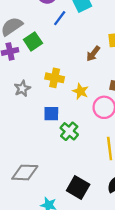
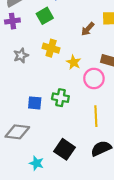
green square: (33, 41) -> (45, 16), moved
blue square: (51, 114) -> (35, 103), moved
green cross: (69, 131) -> (60, 98), turned -35

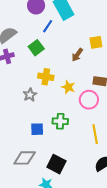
gray star: (21, 56) -> (30, 95), moved
black square: (65, 149) -> (57, 164), moved

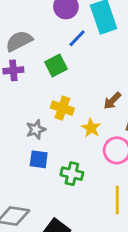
brown arrow: (77, 55) -> (112, 101), moved
blue square: (37, 129) -> (39, 159), moved

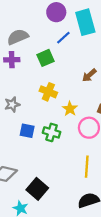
brown arrow: (112, 101) -> (89, 75), moved
gray star: (36, 129) -> (12, 104), moved
green cross: (72, 174) -> (52, 132), moved

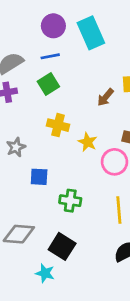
blue line: (63, 38) -> (50, 56), moved, turned 40
green cross: (52, 132) -> (70, 201), moved

